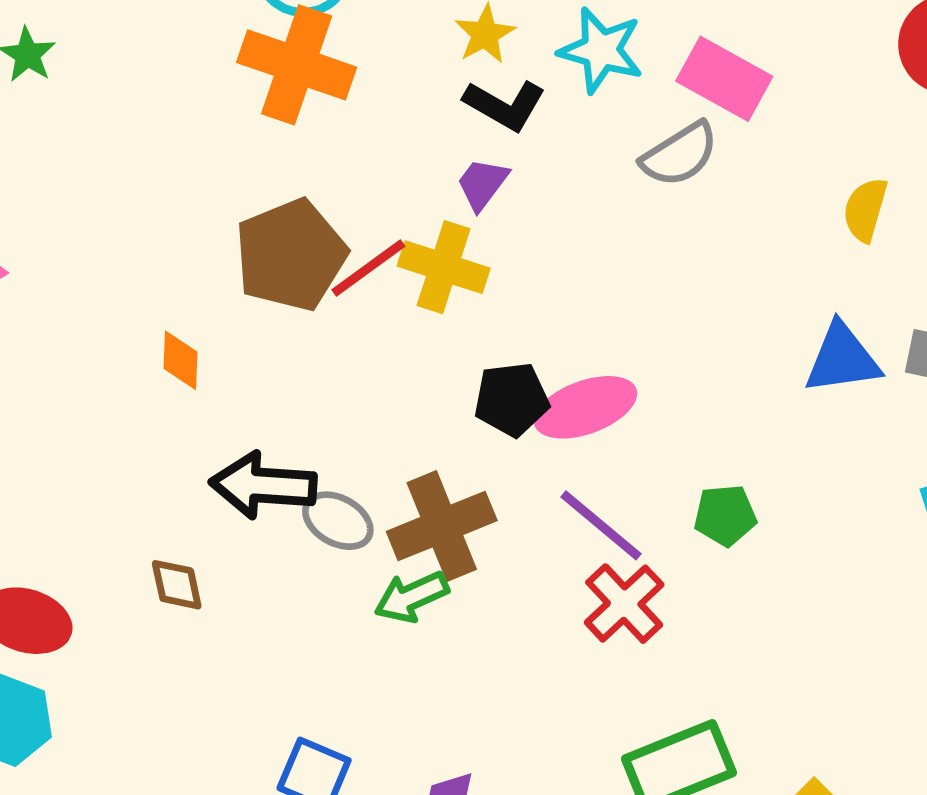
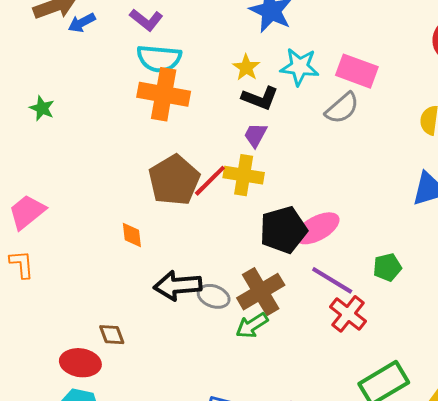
black pentagon: (512, 399) -> (283, 230), size x1.4
brown diamond: (177, 585) -> (112, 335), moved

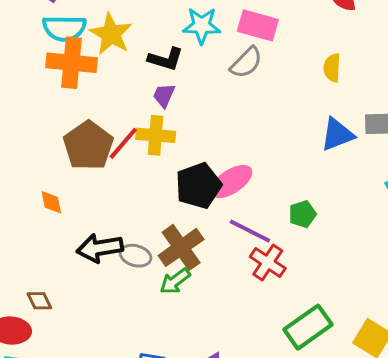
yellow star: (246, 68) -> (111, 34), moved, size x1.6

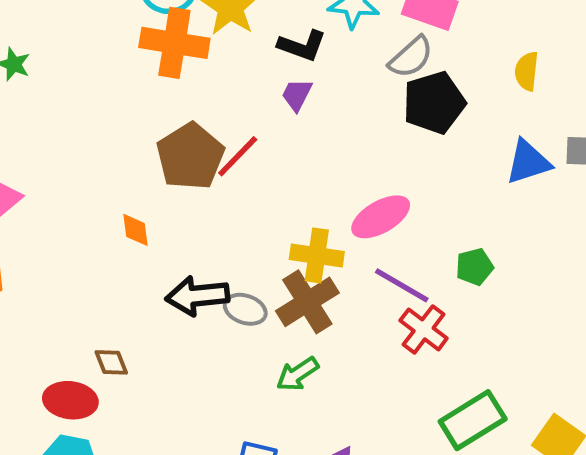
yellow cross: (156, 135) -> (317, 255), moved
black pentagon: (198, 186) -> (434, 103), moved
green arrow: (175, 281) -> (297, 374), moved

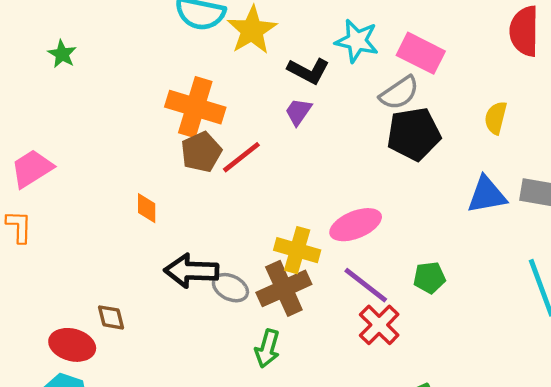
orange cross: (174, 43) -> (195, 107), moved
brown pentagon: (190, 156) -> (201, 152), size x0.7
green arrow: (297, 374) -> (267, 348), turned -48

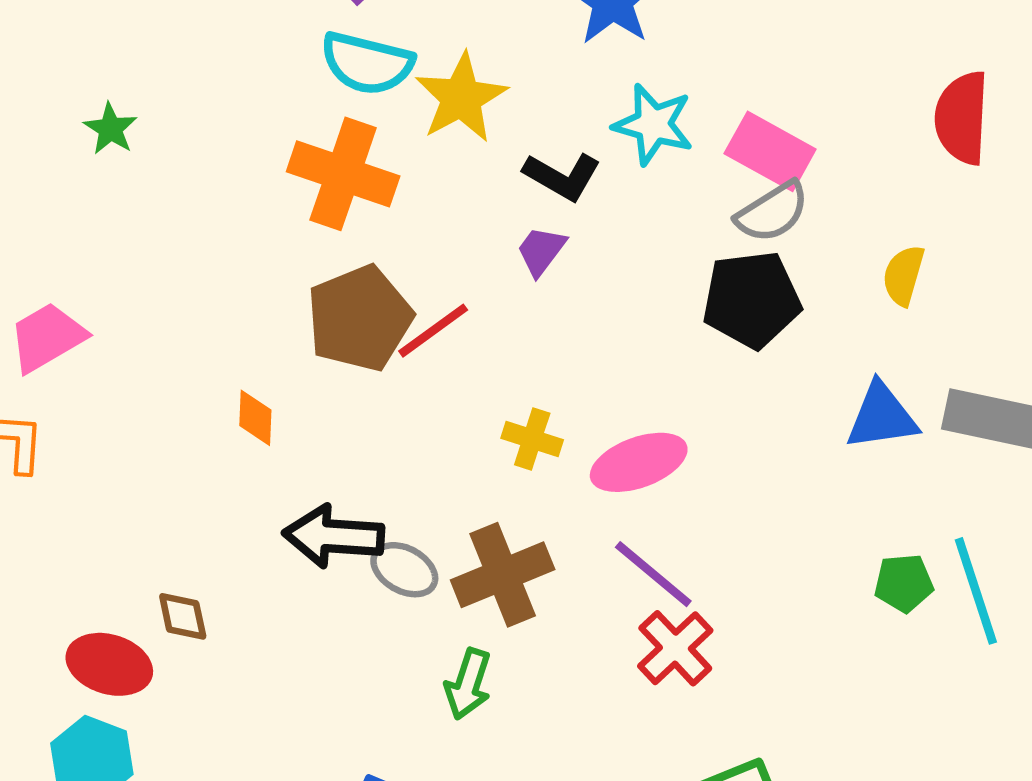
gray semicircle: (399, 93) -> (772, 212), moved
orange cross: (195, 107) -> (343, 174), moved
brown pentagon: (201, 152) -> (360, 318), size x1.4
yellow cross: (297, 250) -> (532, 439), moved, size x0.7
green pentagon: (429, 278) -> (904, 583), moved

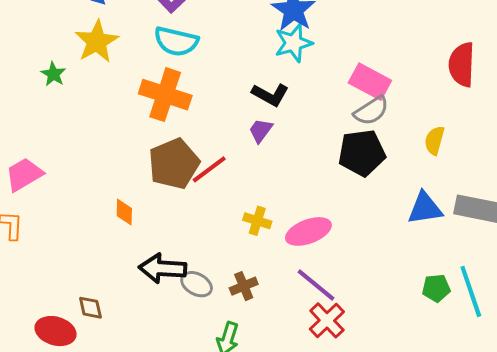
yellow star: (461, 98) -> (97, 41), moved
cyan star: (653, 124) -> (293, 43), moved, turned -30
brown cross: (503, 575) -> (244, 286), size x0.6

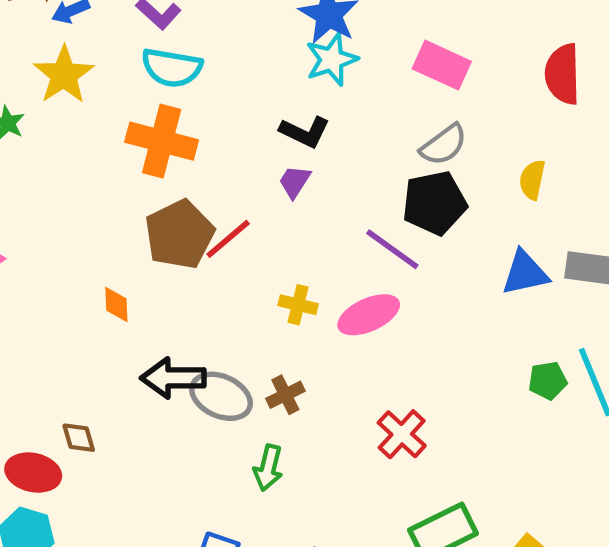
pink rectangle: (370, 82) -> (442, 65), moved
gray ellipse: (197, 284) -> (221, 396), size x1.4
purple line: (316, 285) -> (392, 249), moved

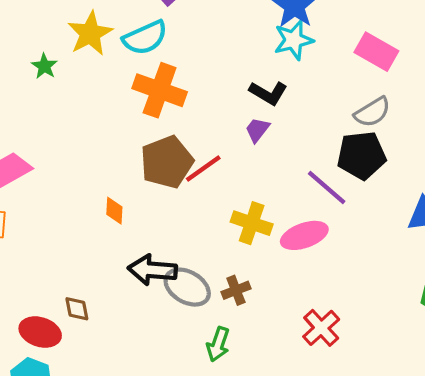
cyan semicircle: (172, 68) -> (145, 38), moved, turned -39
yellow cross: (298, 305) -> (252, 223), size x1.4

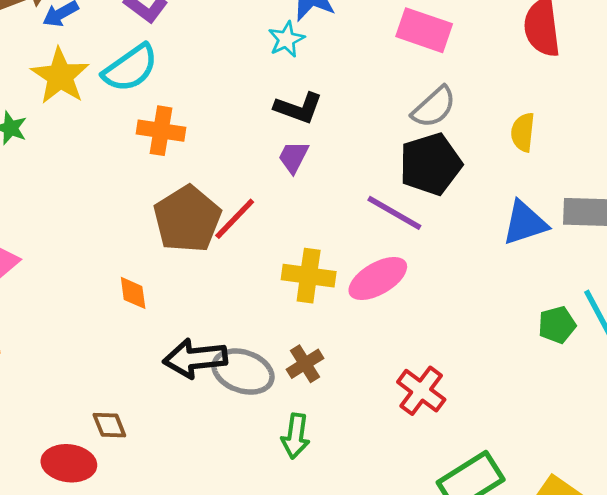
cyan star: (294, 40) -> (286, 39), moved, size x0.7
orange cross: (160, 90) -> (161, 131), size x0.7

